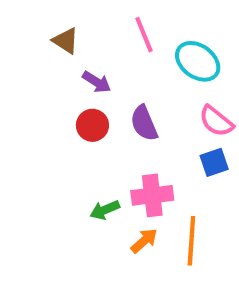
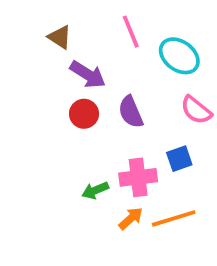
purple arrow: (97, 82) -> (88, 75), size x1.4
blue square: (214, 162) -> (179, 159), moved
orange line: (191, 241) -> (174, 218), turned 69

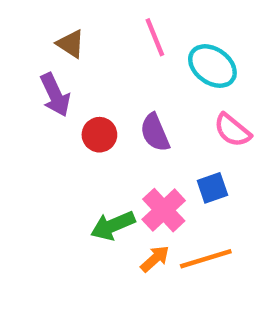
purple arrow: (88, 75) -> (55, 95), moved, turned 33
pink cross: (138, 177) -> (164, 210), turned -36
green arrow: (95, 190) -> (113, 226), size x1.4

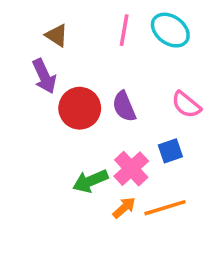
pink line: (155, 37) -> (124, 30), turned 32
cyan ellipse: (212, 66) -> (170, 30), moved
red circle: (99, 135) -> (80, 108), size x1.5

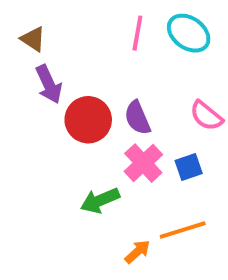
brown triangle: (57, 35) -> (33, 39), moved
pink cross: (131, 169) -> (143, 163), moved
orange arrow: (124, 208) -> (137, 252), moved

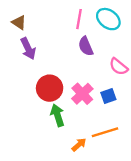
purple semicircle: (137, 118) -> (86, 46), moved
red circle: (88, 120) -> (50, 88), moved
green arrow: (100, 200) -> (57, 115), turned 95

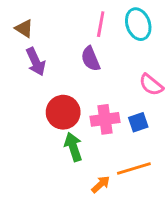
cyan ellipse: (108, 19) -> (138, 24), turned 35
purple semicircle: (86, 46) -> (91, 59), moved
pink cross: (82, 94) -> (105, 119), turned 35

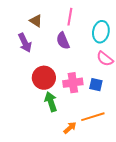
cyan ellipse: (138, 24) -> (101, 32), moved, turned 30
brown triangle: (24, 28) -> (36, 21), moved
blue square: (138, 122) -> (96, 85), turned 32

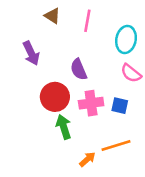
brown triangle: (36, 21) -> (52, 16), moved
purple semicircle: (63, 41) -> (79, 69), moved

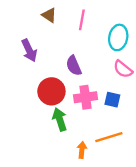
orange arrow: (87, 159) -> (82, 150), turned -42

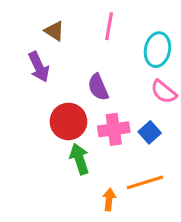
brown triangle: (49, 15) -> (54, 31), moved
blue square: (112, 100) -> (150, 132), turned 35

